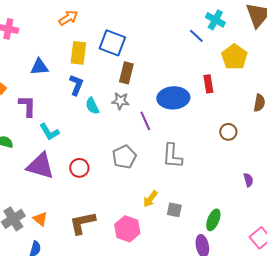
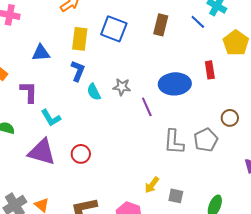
brown rectangle: (126, 73) -> (161, 25), moved
gray pentagon: (124, 157) -> (206, 140), moved

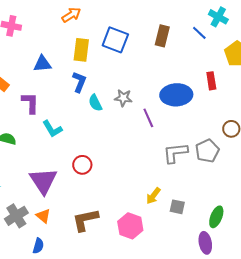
gray L-shape: (174, 142) -> (175, 153), turned 80
purple triangle: (42, 152) -> (43, 181), moved, turned 40

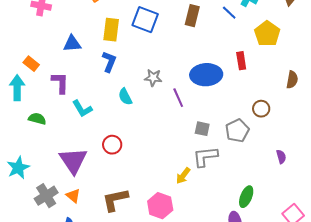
cyan semicircle: (95, 103) -> (125, 97), moved
gray L-shape: (175, 153) -> (205, 157), moved
gray square: (177, 207) -> (202, 129), moved

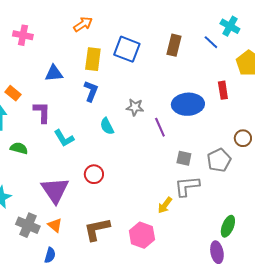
gray cross: (46, 196) -> (28, 225), turned -35

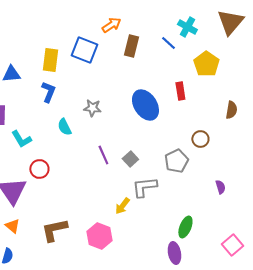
orange arrow: (83, 24) -> (111, 25), moved
blue ellipse: (188, 104) -> (145, 105), turned 60
purple line: (160, 127) -> (103, 155), moved
gray square: (184, 158) -> (130, 159), moved, turned 35
red circle: (94, 174) -> (39, 169), moved

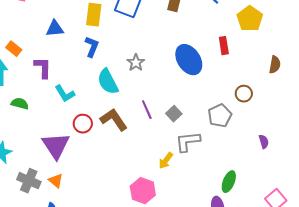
gray star: (92, 108) -> (136, 63), turned 30
cyan semicircle: (64, 127) -> (108, 82), size x1.5
brown L-shape: (54, 230) -> (114, 120), moved, turned 68

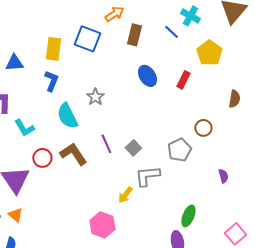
red rectangle: (224, 46) -> (183, 80), turned 36
blue ellipse: (189, 60) -> (147, 76), moved, size x0.7

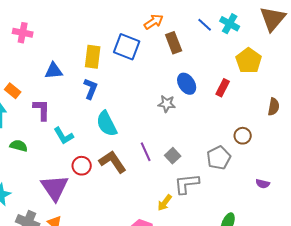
blue line: (171, 32) -> (205, 25), moved
brown rectangle: (134, 35) -> (174, 43), turned -35
gray star: (95, 97) -> (167, 104), moved, turned -30
purple semicircle: (223, 176) -> (263, 184), turned 120

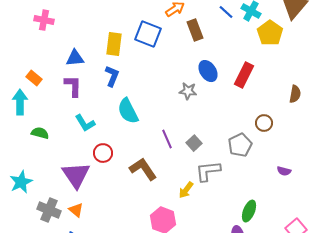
yellow pentagon: (249, 61) -> (270, 33), moved
red rectangle: (223, 88) -> (244, 75), size x1.4
purple L-shape: (42, 110) -> (73, 86), moved
brown L-shape: (113, 162) -> (143, 169), moved

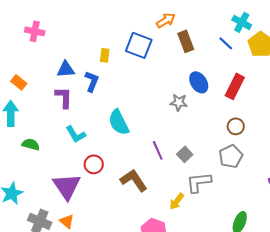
blue line: (226, 12) -> (226, 43), moved
yellow rectangle: (114, 44) -> (105, 55), size x0.6
blue L-shape: (112, 76) -> (92, 81), moved
orange rectangle: (34, 78) -> (19, 82), moved
brown circle: (264, 123) -> (236, 126), moved

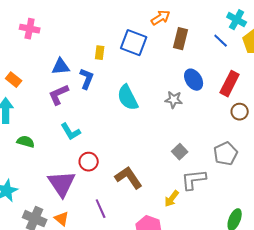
brown rectangle: (186, 41) -> (181, 39), turned 35
purple L-shape: (64, 97) -> (59, 95), turned -115
cyan semicircle: (119, 122) -> (128, 98), moved
brown circle: (236, 126) -> (240, 112), moved
purple line: (158, 150) -> (101, 209), moved

